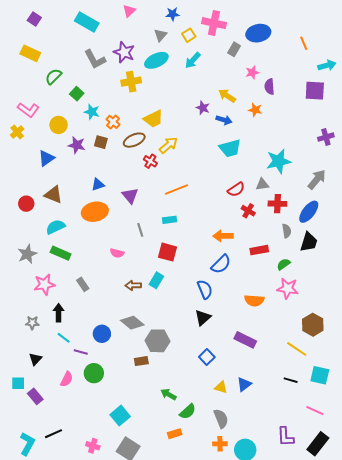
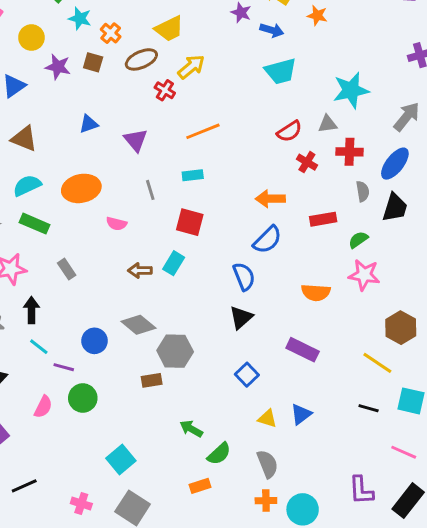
orange ellipse: (95, 212) -> (81, 188), moved

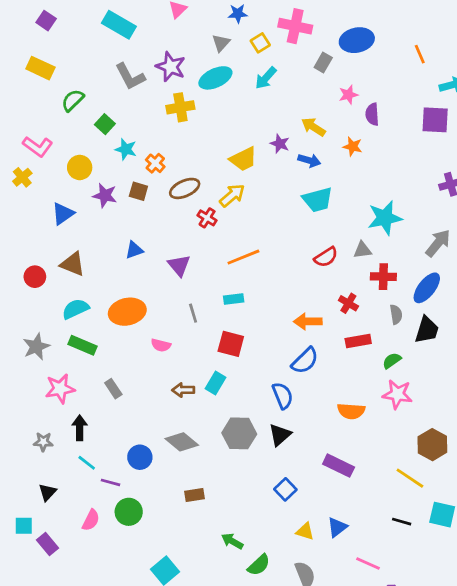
yellow trapezoid: (169, 29) -> (243, 159), moved
red cross: (307, 162) -> (348, 303), moved
gray hexagon: (175, 351) -> (239, 433), moved
pink line: (404, 452) -> (368, 564), moved

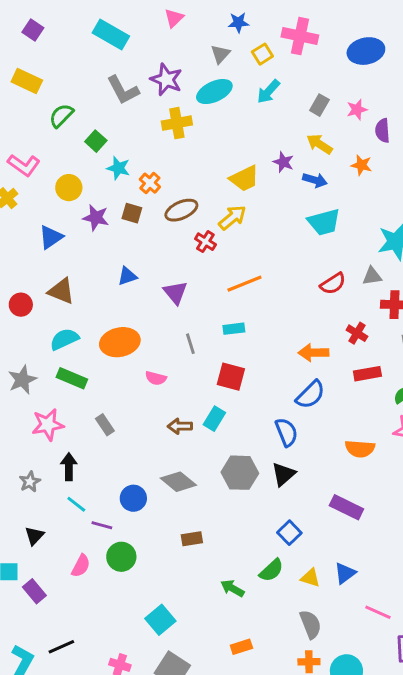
gray rectangle: (323, 63) -> (319, 105), moved
gray star: (43, 442) -> (30, 482), turned -30
green semicircle: (259, 565) -> (271, 570), moved

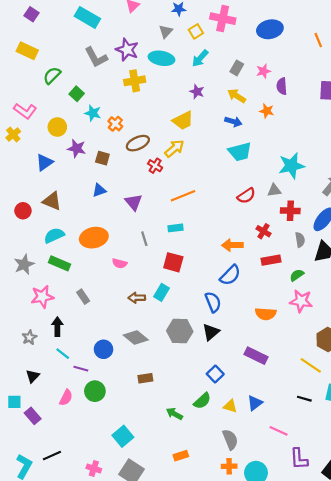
cyan ellipse: (214, 92) -> (161, 58), turned 35
purple star: (283, 162) -> (197, 92), moved
brown square: (132, 213) -> (102, 158), moved

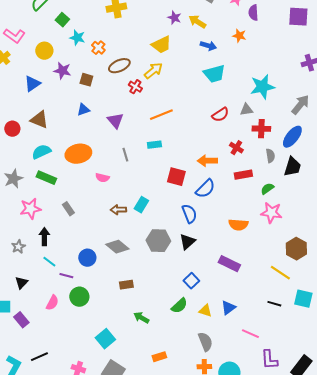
yellow arrow: (237, 96) -> (197, 22), moved
red square: (173, 262) -> (176, 177), moved
green arrow: (174, 414) -> (141, 318), moved

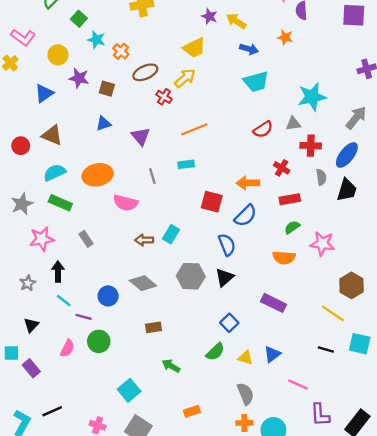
pink semicircle: (102, 178) -> (126, 203), size x1.5
green semicircle: (267, 189) -> (292, 227), moved

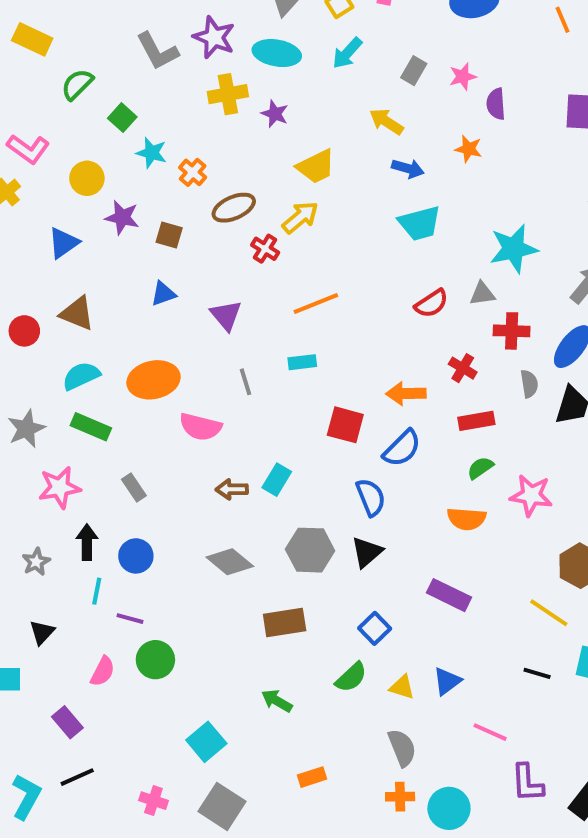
purple star: (209, 16) -> (275, 114), moved
blue circle: (108, 296) -> (136, 556), moved
cyan line: (64, 301) -> (97, 591), turned 63
brown rectangle: (153, 327) -> (285, 622), moved, size x1.5
purple rectangle: (31, 368) -> (67, 722), moved

